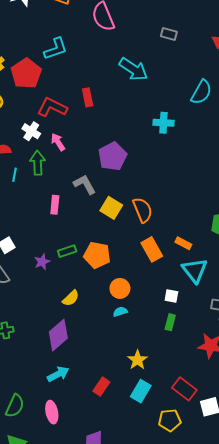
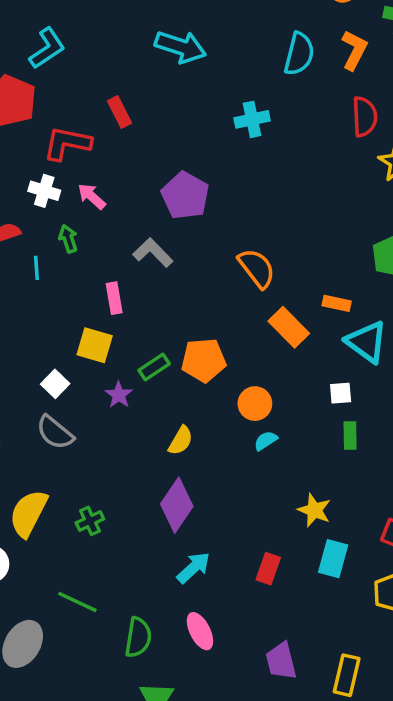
green arrow: (38, 163) -> (68, 239), size x0.7
yellow square: (111, 208) -> (95, 345), moved

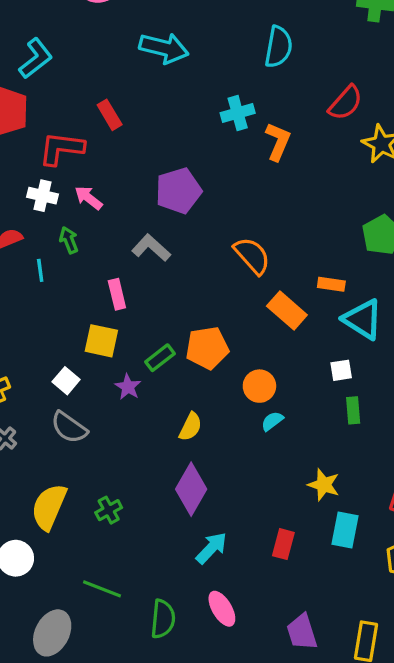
orange L-shape: (354, 50) -> (278, 141), moved
red semicircle: (365, 117) -> (346, 103), turned 48
purple pentagon: (185, 196) -> (178, 191), turned 30

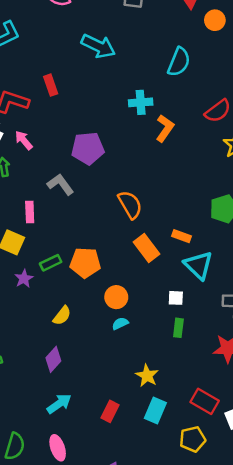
purple diamond: (191, 489) -> (53, 359), size x0.7

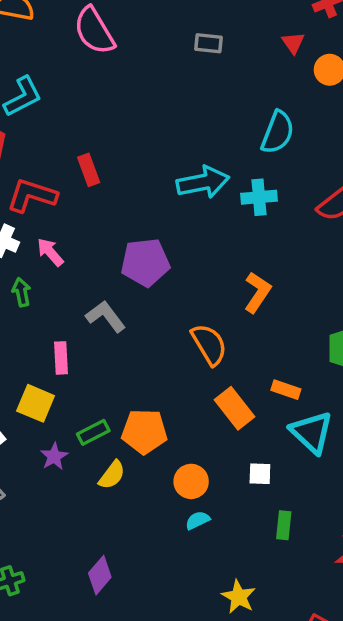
cyan arrow: (98, 46) -> (203, 182), moved, turned -36
cyan cross: (141, 102) -> (259, 197), moved
orange L-shape: (165, 128) -> (257, 292), moved
white square: (176, 298) -> (260, 474), moved
yellow semicircle: (62, 316) -> (112, 475), moved

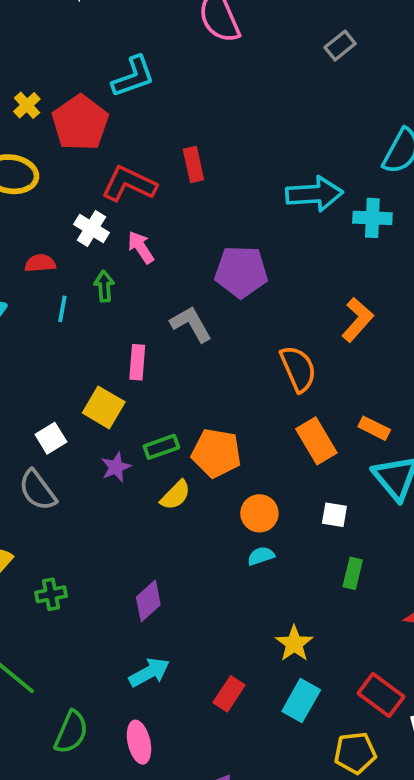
gray rectangle: (209, 43) -> (340, 46), turned -52

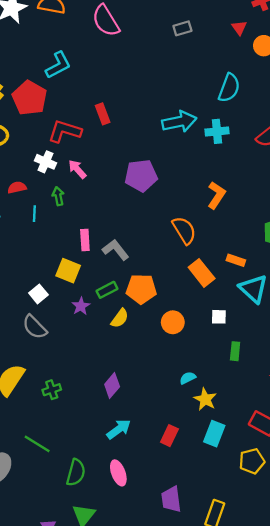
gray rectangle: (340, 46) -> (182, 28), turned 30
gray L-shape: (191, 324) -> (116, 250), moved
cyan semicircle: (261, 556) -> (188, 378), moved

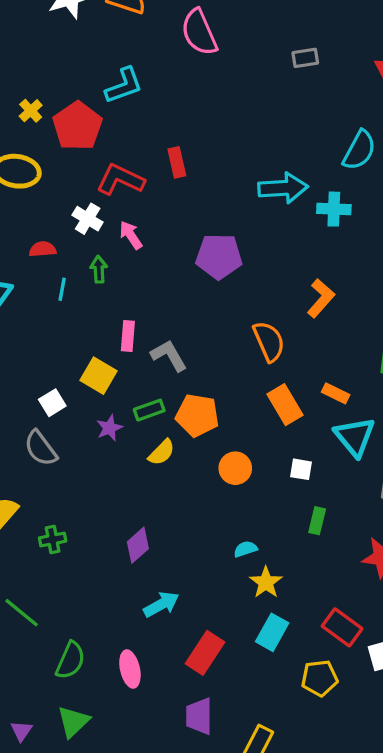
cyan arrow: (119, 429) -> (161, 604), moved
red rectangle: (169, 436) -> (205, 653), moved, size x1.4

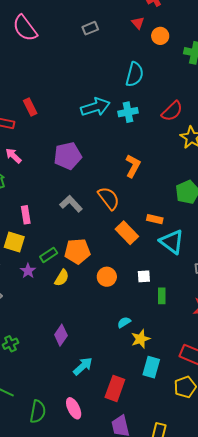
gray L-shape: (169, 356) -> (71, 204), moved
white square: (301, 469) -> (144, 276), moved
yellow star: (266, 582) -> (141, 339), turned 30

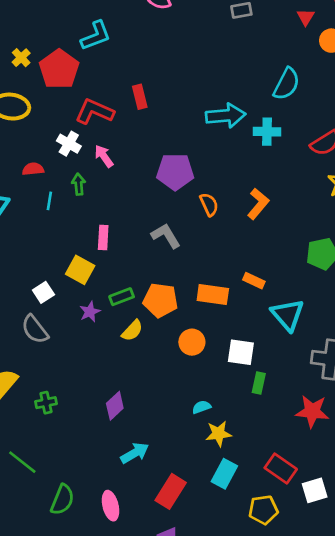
orange semicircle: (109, 198) -> (209, 204), moved, size x0.7
orange rectangle: (155, 219) -> (254, 281), moved
orange rectangle: (127, 233) -> (213, 294), moved, turned -50
white square: (144, 276) -> (241, 352), size x1.5

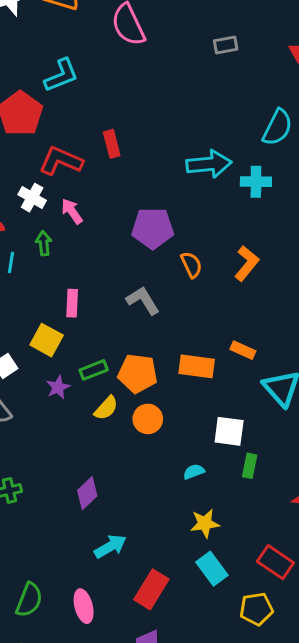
orange circle: (192, 342) -> (148, 419), moved
cyan semicircle: (201, 407) -> (194, 472), moved
cyan rectangle: (224, 474) -> (212, 569), turned -64

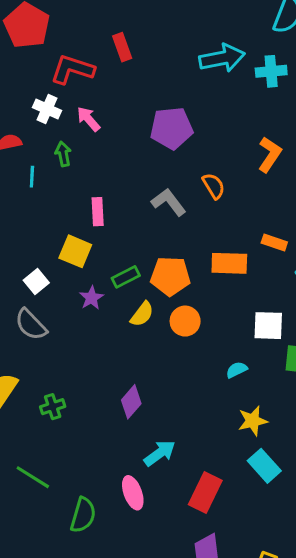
orange semicircle: (191, 265) -> (214, 186), moved
pink ellipse: (84, 606) -> (133, 493), moved

